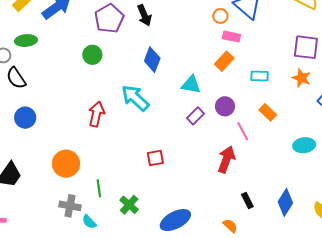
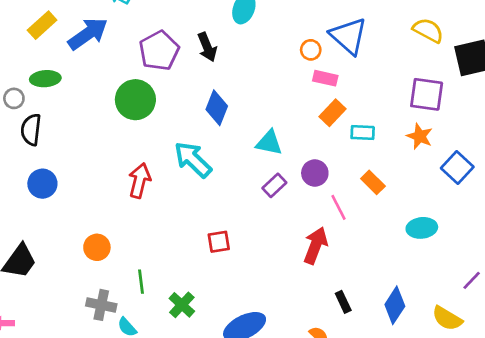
green circle: (92, 55) -> (135, 100), size x1.5
orange rectangle: (224, 61) -> (333, 113), moved
black semicircle: (16, 78) -> (31, 130), turned 40
orange circle: (66, 164) -> (97, 247), size x0.7

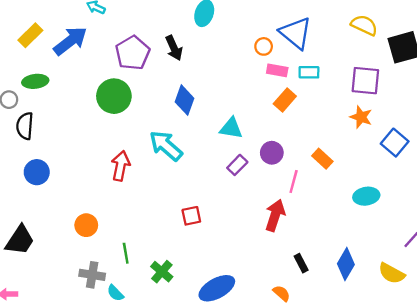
cyan rectangle: (363, 133) -> (309, 72), moved
pink line: (339, 207) -> (294, 182), turned 45

